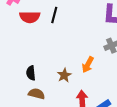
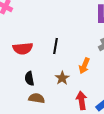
black line: (54, 15) -> (56, 46), moved
red semicircle: (30, 17) -> (23, 48), moved

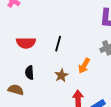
brown semicircle: (37, 98) -> (16, 90), moved

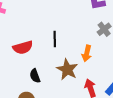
brown star: (61, 75) -> (67, 69), size x1.5

